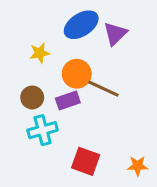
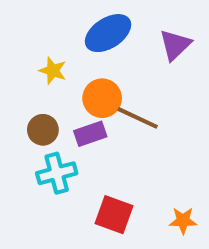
purple triangle: (115, 34) -> (175, 45), moved
yellow star: (40, 53) -> (53, 71), turned 30

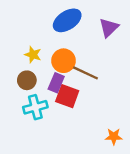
yellow star: (53, 71) -> (33, 55), moved
purple rectangle: (90, 134) -> (56, 83), turned -48
red square: (114, 215) -> (67, 96), moved

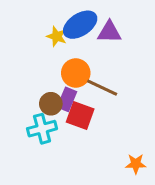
purple triangle: (109, 28) -> (109, 32), moved, turned 45
yellow star: (33, 55) -> (57, 36), moved
brown circle: (27, 80) -> (51, 104), moved

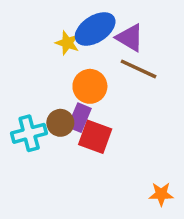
purple triangle: (109, 32) -> (130, 38), turned 30
brown line: (102, 88) -> (139, 69), moved
cyan cross: (42, 129) -> (29, 133), moved

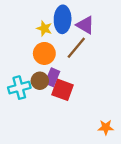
blue ellipse: (95, 29) -> (63, 19), turned -55
brown line: (139, 69) -> (76, 48), moved, turned -75
orange circle: (90, 86) -> (44, 53), moved

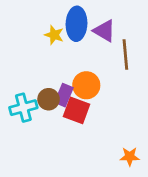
brown line: (76, 48) -> (125, 55), moved, turned -45
orange circle: (44, 53) -> (86, 85), moved

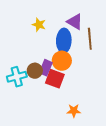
blue ellipse: (77, 24) -> (64, 41), moved
orange star: (130, 157) -> (74, 111), moved

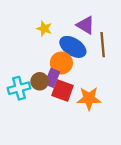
blue ellipse: (64, 41) -> (73, 47), turned -60
orange circle: (62, 61) -> (61, 63), moved
orange star: (74, 111) -> (89, 98), moved, size x1.5

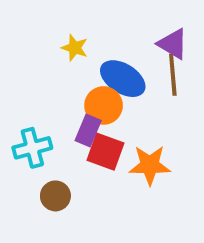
purple triangle: (85, 25) -> (173, 44), moved
brown circle: (40, 81) -> (55, 196), moved

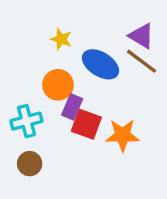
brown line: (173, 75) -> (141, 61), turned -48
orange circle: (104, 105) -> (58, 85), moved
brown circle: (55, 196) -> (30, 164), moved

